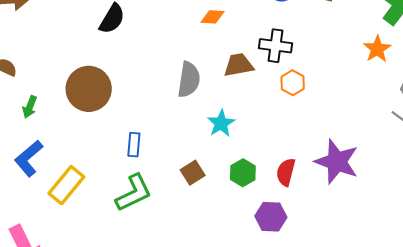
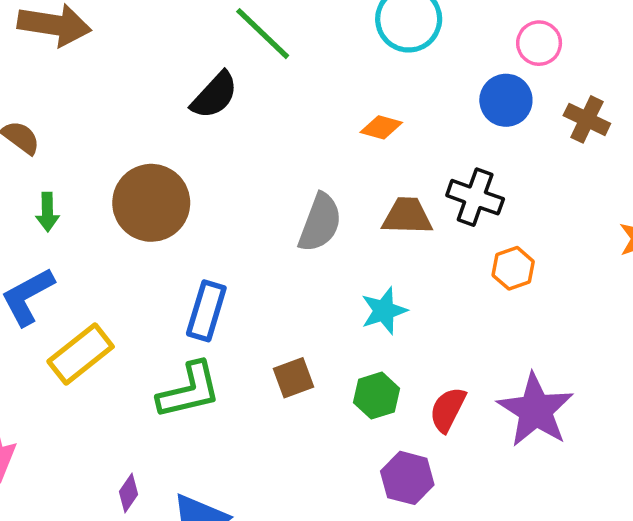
orange hexagon: (293, 83) -> (513, 268), moved
green arrow: (30, 107) -> (47, 212), turned -35
cyan star: (221, 123) -> (384, 311), moved
blue rectangle: (134, 145) -> (206, 311), size x1.4

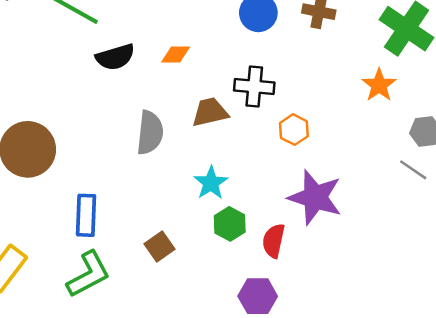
black semicircle: (214, 95) -> (115, 57), moved, turned 45
green hexagon: (377, 396) -> (230, 224), moved
purple star: (535, 410) -> (315, 197), moved

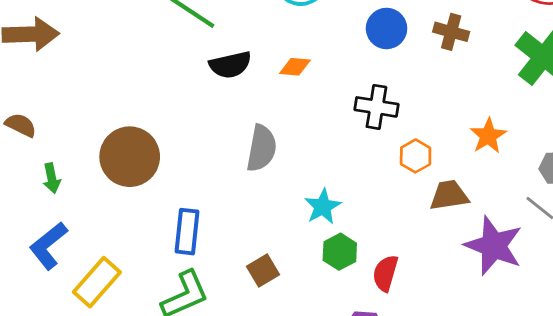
orange star: (379, 85) -> (488, 136), moved
brown trapezoid: (210, 112) -> (449, 195), moved
purple star: (315, 197) -> (494, 246), moved

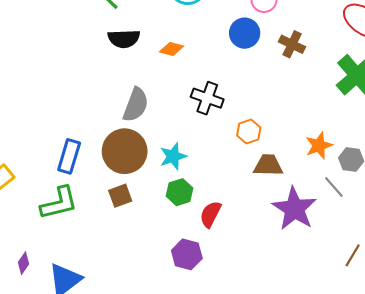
black cross: (376, 107) -> (207, 98), moved
orange star: (488, 136) -> (319, 146), moved
brown circle: (130, 157) -> (125, 151), moved

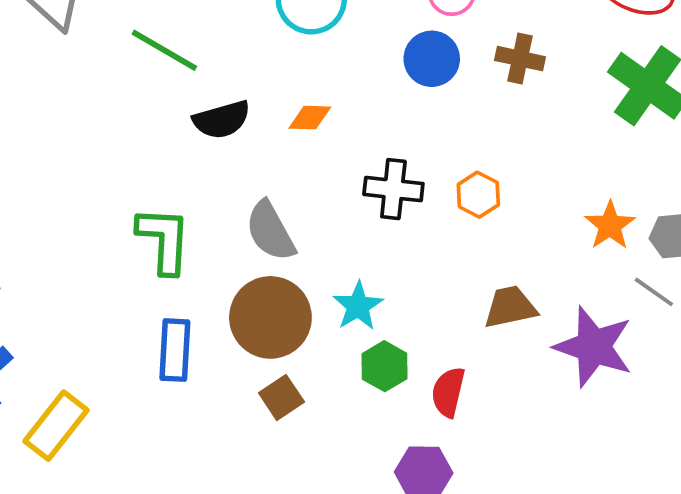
gray semicircle: (136, 105) -> (270, 231), turned 144
orange hexagon: (249, 131) -> (478, 195), moved
brown trapezoid: (268, 165) -> (510, 307), moved
green L-shape: (59, 203) -> (164, 240), moved, turned -60

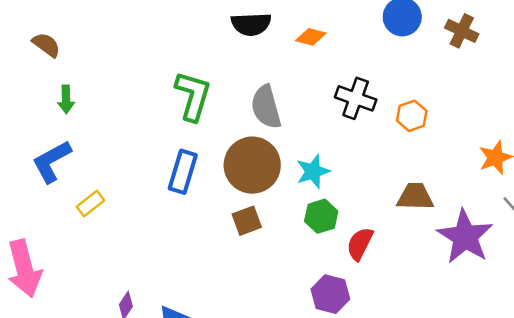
yellow rectangle: (56, 426) -> (91, 204), size x0.6

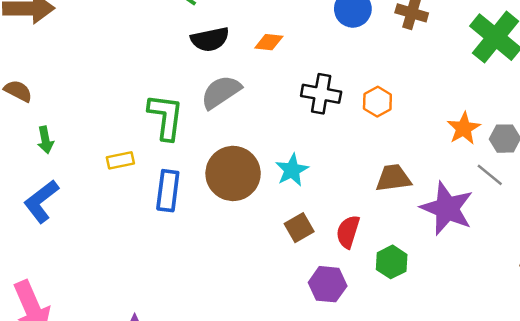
gray semicircle: (266, 107) -> (221, 92), moved, turned 81
yellow rectangle: (91, 204) -> (120, 160), moved, turned 36
green hexagon: (321, 216) -> (392, 262), moved
brown square: (247, 221) -> (299, 228), moved

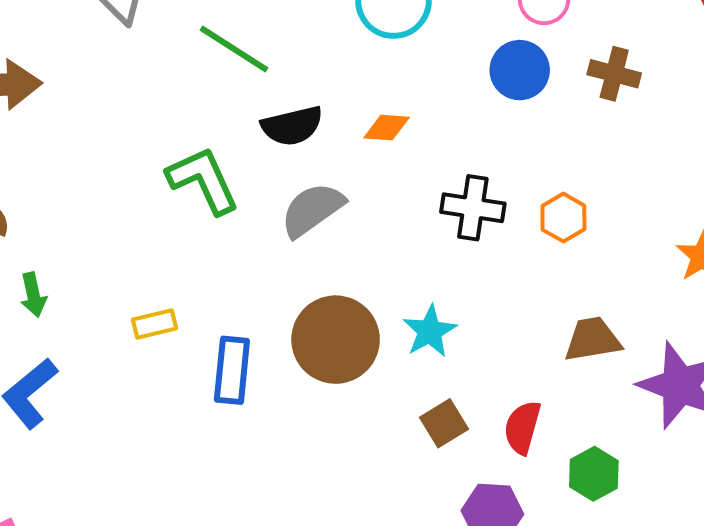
green L-shape: (166, 117) -> (203, 180), moved, turned -30

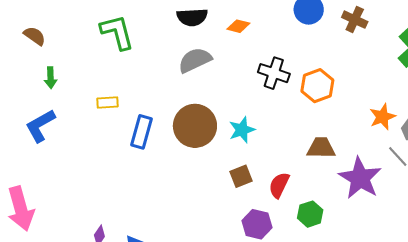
green L-shape: (203, 180) -> (117, 32), moved
orange hexagon: (563, 218) -> (317, 86), size x1.4

